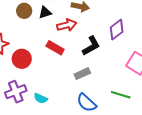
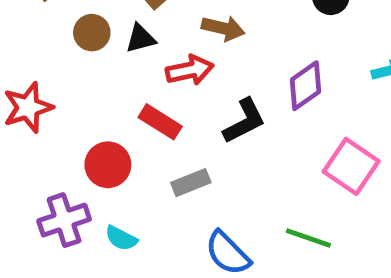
red circle: (22, 59) -> (108, 165), moved
gray rectangle: (82, 74) -> (191, 183), moved

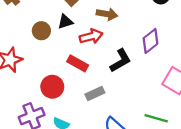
brown circle: (92, 33) -> (41, 31), moved

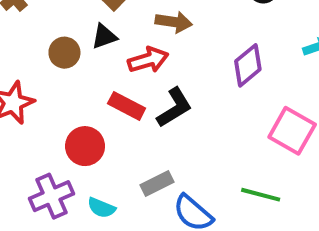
black L-shape: (120, 61) -> (174, 108), moved
gray rectangle: (95, 93) -> (157, 183), moved

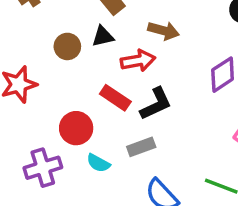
gray rectangle: (157, 183) -> (141, 147), moved
cyan semicircle: (101, 208) -> (98, 163), moved

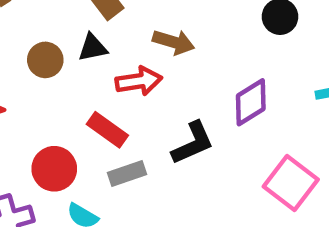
black L-shape: (156, 104) -> (193, 143), moved
gray rectangle: (141, 147) -> (127, 174), moved

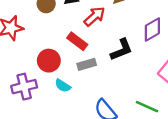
red arrow: (139, 81) -> (94, 16), turned -35

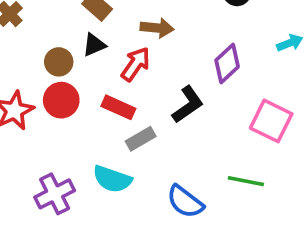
red circle: (49, 61) -> (61, 100), moved
cyan semicircle: (63, 86) -> (112, 179), size x1.5

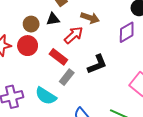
purple diamond: (227, 64) -> (127, 32), moved
gray rectangle: (141, 139) -> (67, 77), turned -35

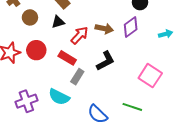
brown arrow: (90, 18) -> (104, 29), moved
brown circle: (31, 24) -> (30, 17), moved

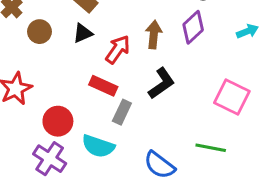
brown arrow: (104, 29) -> (154, 35), turned -90
red circle: (36, 50) -> (58, 121), moved
purple cross: (26, 101) -> (50, 159), turned -30

